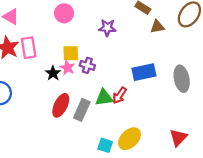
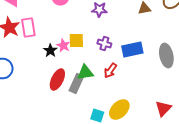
yellow square: (71, 53) -> (76, 40), moved
purple cross: (87, 65) -> (104, 44), moved
green triangle: (104, 98) -> (85, 72), moved

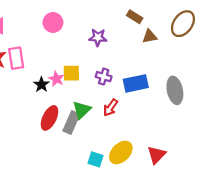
green triangle: (85, 72) -> (82, 110), turned -36
red triangle: (163, 108) -> (156, 155), moved

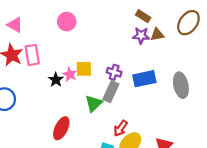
purple star: (98, 37) -> (141, 36), moved
red arrow: (110, 108) -> (121, 128), moved
red ellipse: (50, 118) -> (61, 128), moved
gray rectangle: (71, 123) -> (111, 92), moved

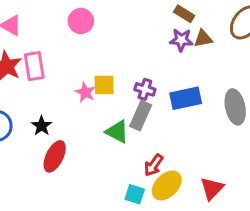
black star: (56, 80) -> (42, 126), moved
green triangle: (94, 103) -> (117, 132), turned -48
red ellipse: (61, 128) -> (55, 156), moved

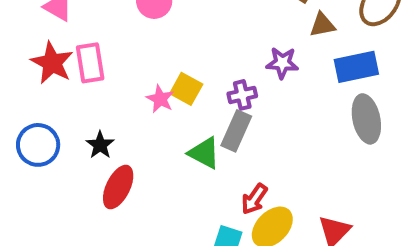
purple star: (181, 40) -> (282, 63), moved
yellow square: (104, 85) -> (186, 89), turned 30
purple cross: (145, 89) -> (242, 95), turned -30
blue rectangle: (186, 98) -> (356, 67), moved

